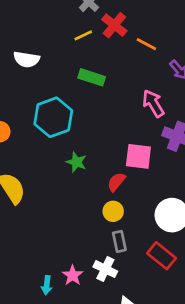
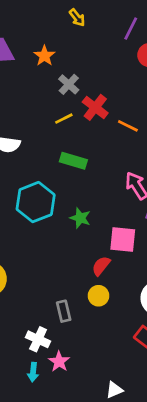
green star: (76, 162) -> (80, 218), moved
gray rectangle: (119, 241) -> (64, 311), moved
white cross: (105, 269) -> (38, 339), moved

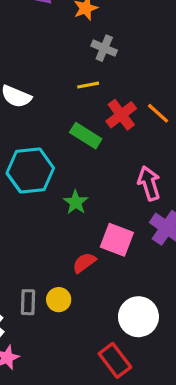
gray cross: (69, 84) -> (104, 48), turned -35
red cross: (95, 107) -> (121, 115), moved
yellow circle: (99, 296) -> (59, 300), moved

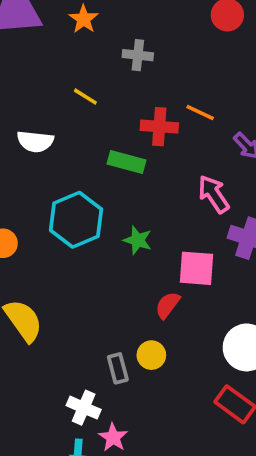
gray cross: (104, 48) -> (138, 55), moved
yellow line: (88, 85) -> (85, 97), moved, turned 60
red cross: (121, 115) -> (159, 127), turned -32

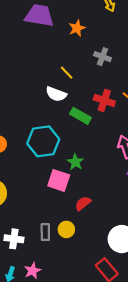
white semicircle: (35, 141) -> (56, 94), moved
pink square: (197, 268) -> (59, 180), moved
white cross: (84, 408) -> (14, 239), moved, turned -30

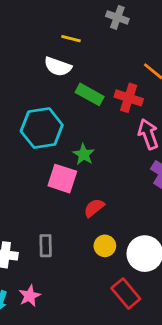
yellow line: (67, 73) -> (71, 39), turned -32
red cross: (104, 100) -> (129, 98), moved
yellow circle: (66, 229) -> (105, 246), moved

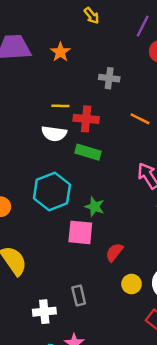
gray cross: (117, 17) -> (109, 78), moved
red cross: (129, 98) -> (86, 119), moved

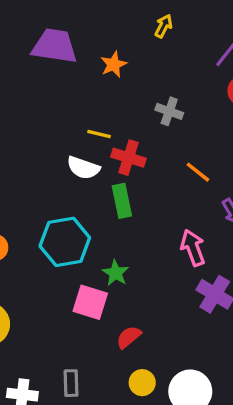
yellow arrow: (92, 16) -> (164, 26), turned -126
green rectangle: (88, 152) -> (122, 201), turned 50

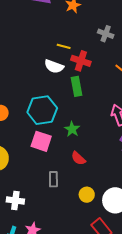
pink square: (90, 302) -> (41, 141), moved
red semicircle: (129, 337) -> (78, 158), moved, turned -98
gray rectangle: (71, 383) -> (53, 179), moved

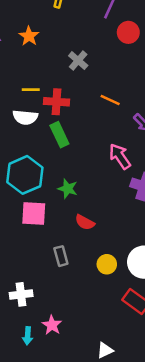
gray cross: (106, 34) -> (78, 61), turned 35

